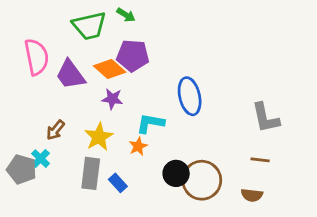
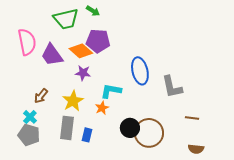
gray L-shape: (265, 118) -> (172, 87), moved
gray pentagon: (22, 169) -> (29, 135), moved
blue rectangle: (118, 183) -> (87, 135), turned 56
brown semicircle: (252, 195) -> (196, 149), moved

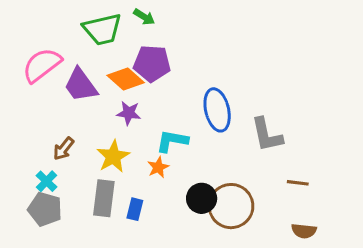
pink semicircle: (27, 42) -> (42, 65), turned -116

